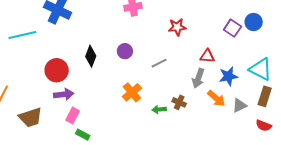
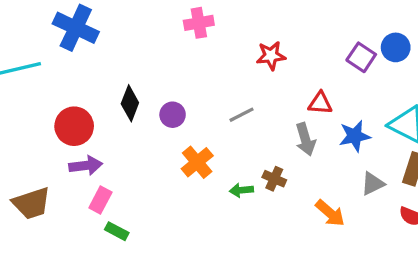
purple circle: (125, 51) -> (173, 115), moved
gray arrow: (198, 78) -> (305, 139), turned -36
orange arrow: (216, 98) -> (330, 213), moved

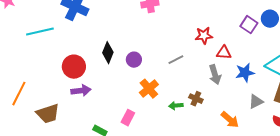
red star: (271, 56) -> (204, 36), moved
pink rectangle: (100, 200) -> (128, 118), moved

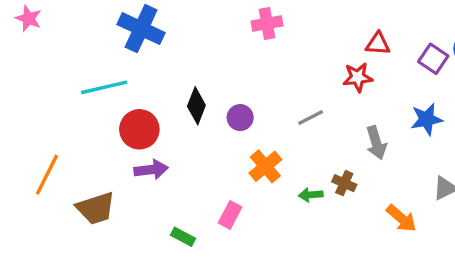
cyan line: (40, 32) -> (104, 87), moved
red triangle: (224, 53) -> (378, 44), moved
blue star: (245, 73) -> (427, 119), moved

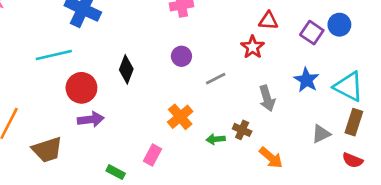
red star: (358, 77) -> (253, 47), turned -30
purple circle: (240, 118) -> (181, 56), moved
blue star: (427, 119) -> (307, 80), turned -30
orange arrow: (401, 218) -> (271, 158), moved

